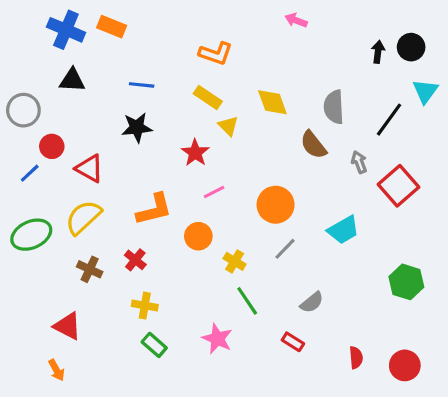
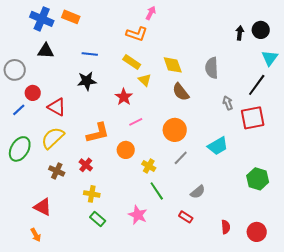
pink arrow: (296, 20) -> (151, 13), moved, turned 96
black line: (389, 120) -> (257, 85), moved
brown semicircle: (313, 145) -> (181, 92), moved
red square: (398, 186) -> (253, 118), turned 30
green ellipse: (31, 235) -> (20, 149), turned -35

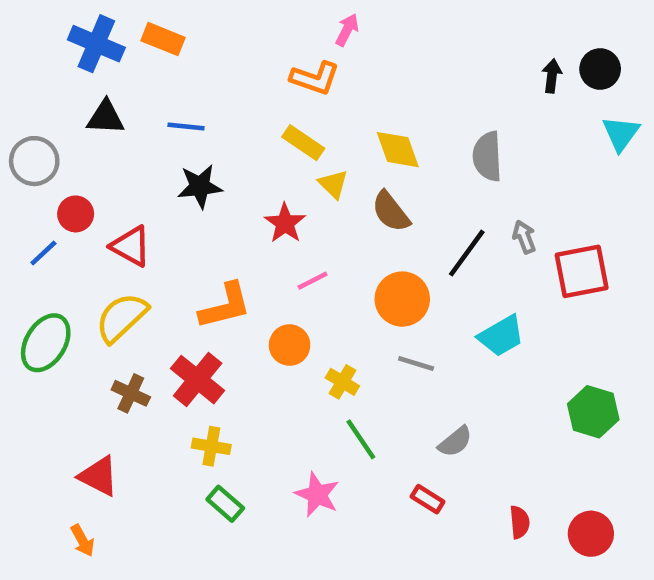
blue line: (90, 54) -> (186, 127), moved
black line: (257, 85) -> (467, 253), moved
brown semicircle: (181, 92) -> (391, 212), moved
gray line: (181, 158) -> (416, 363), turned 63
red cross: (86, 165) -> (198, 380), size x1.6

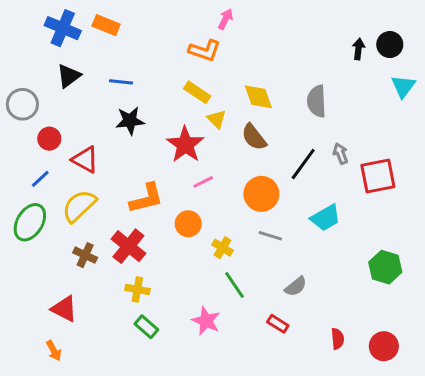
black triangle: (106, 117) -> (69, 76), turned -40
red star: (285, 223) -> (185, 145), size x1.4
blue line: (43, 253) -> (40, 179), moved

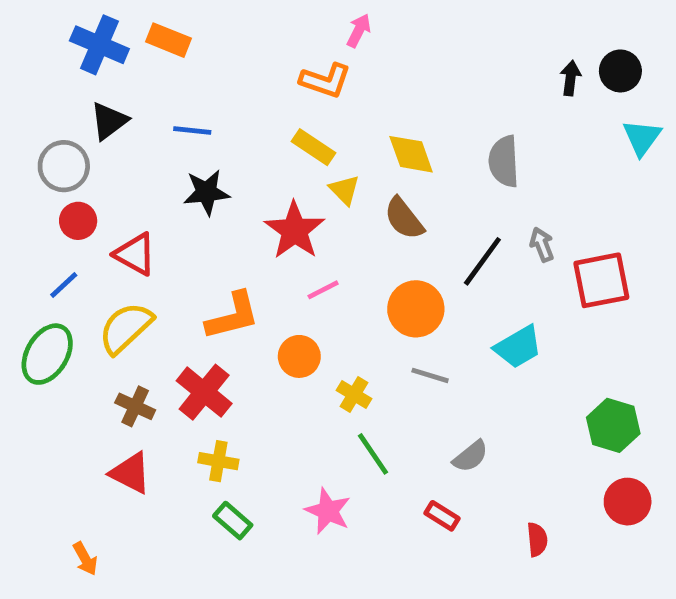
gray circle: (22, 104) -> (64, 166), moved
red triangle: (64, 309) -> (130, 473), moved
red circle: (384, 346) -> (628, 502), moved

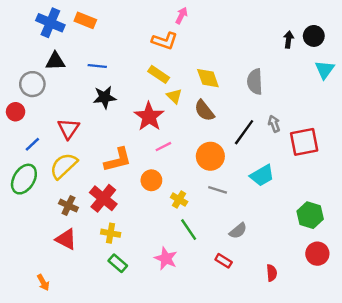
black triangle: (109, 121) -> (55, 61), turned 35
red circle: (78, 221) -> (16, 112), moved
red triangle: (135, 254) -> (68, 129), turned 35

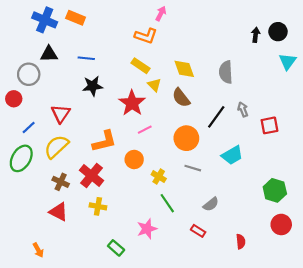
red square: (304, 142) -> (269, 125), size x0.7
pink star: (166, 258) -> (147, 229), turned 30
green rectangle: (118, 263) -> (116, 248), moved

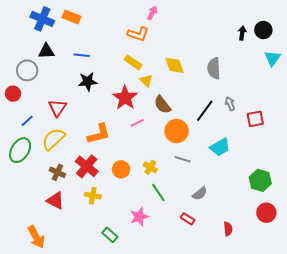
brown semicircle: (181, 98) -> (162, 105), moved
orange circle: (134, 159) -> (121, 169), moved
orange arrow: (38, 250) -> (36, 237), size x1.6

